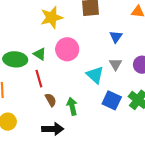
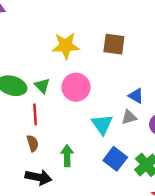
blue triangle: (116, 37) -> (136, 96), moved, turned -48
gray triangle: (116, 64) -> (129, 117), turned 32
brown semicircle: (51, 100) -> (33, 143), moved

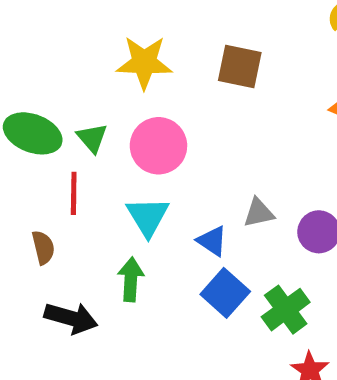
blue triangle: (136, 96) -> (212, 241), moved
cyan triangle: (102, 124) -> (148, 217), moved
brown semicircle: (33, 143) -> (43, 247), moved

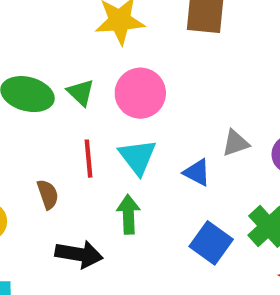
red line: (74, 193) -> (89, 159), moved
blue square: (225, 293) -> (211, 243), moved

